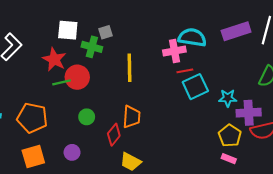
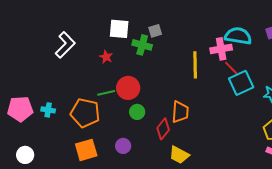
red star: (54, 59) -> (106, 57), size x0.6
yellow line: (129, 68) -> (195, 65), moved
red line: (185, 71) -> (231, 68), turned 56
red circle: (77, 77) -> (128, 88), moved
green line: (62, 82) -> (106, 93), moved

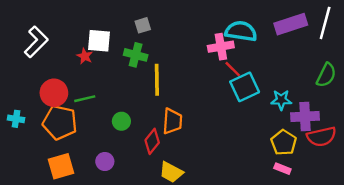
white square: (119, 29) -> (99, 41), moved
green cross: (142, 45) -> (136, 55), moved
yellow line: (195, 65) -> (157, 80), moved
red circle: (128, 88) -> (54, 93), moved

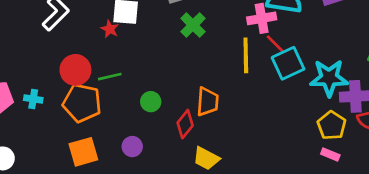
green cross: (136, 55) -> (193, 25), moved, turned 30
yellow line: (157, 80) -> (246, 55), moved
cyan star: (281, 100) -> (329, 78), size x1.6

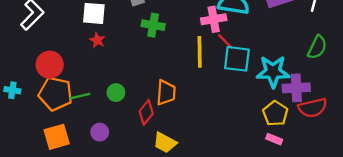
green cross: (193, 25) -> (153, 25), turned -35
red star: (110, 29) -> (97, 40), moved
cyan square: (288, 63) -> (237, 59), turned 32
green line: (110, 77) -> (80, 96), moved

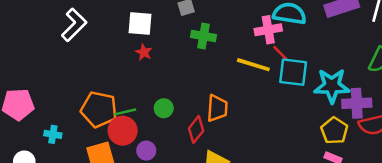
yellow line: (200, 52) -> (253, 65), turned -72
red circle: (50, 65) -> (123, 131), moved
cyan cross: (12, 90) -> (53, 134), moved

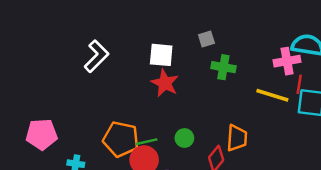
red star: (144, 52) -> (165, 83), size x1.6
red line: (281, 53) -> (299, 84), turned 54

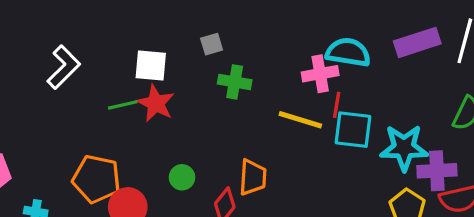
green line: (147, 142) -> (123, 105), moved

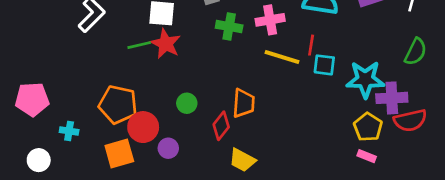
pink cross: (320, 74) -> (270, 20), moved
cyan square: (353, 130) -> (324, 65), size x0.7

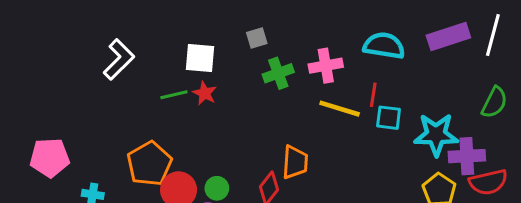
green cross: (229, 27) -> (278, 73), turned -30
red star: (166, 44) -> (205, 93), size x0.7
green circle: (187, 103) -> (217, 188), moved
orange pentagon: (118, 105) -> (149, 164), turned 30

